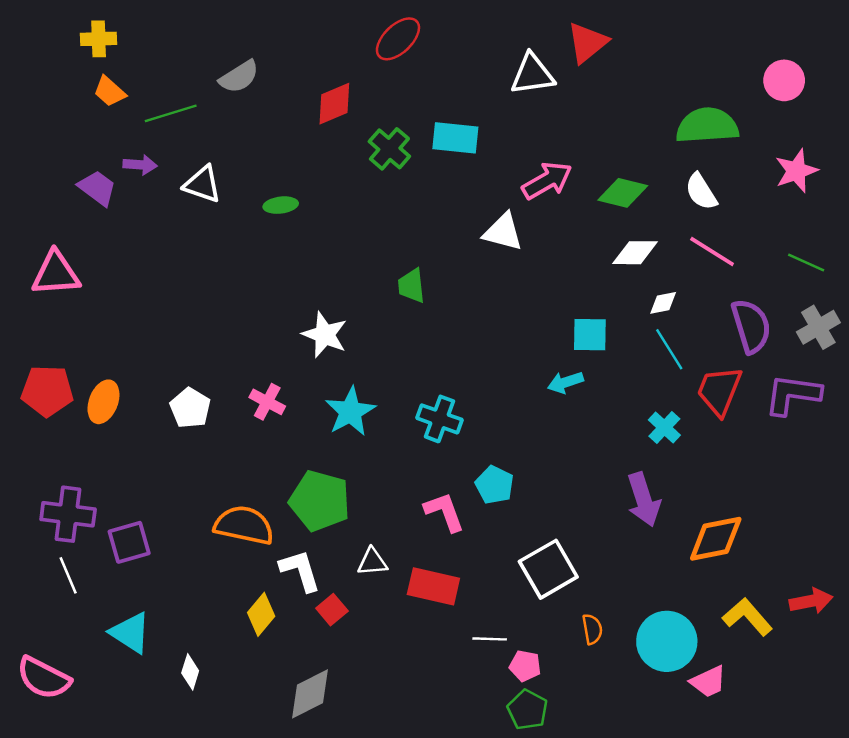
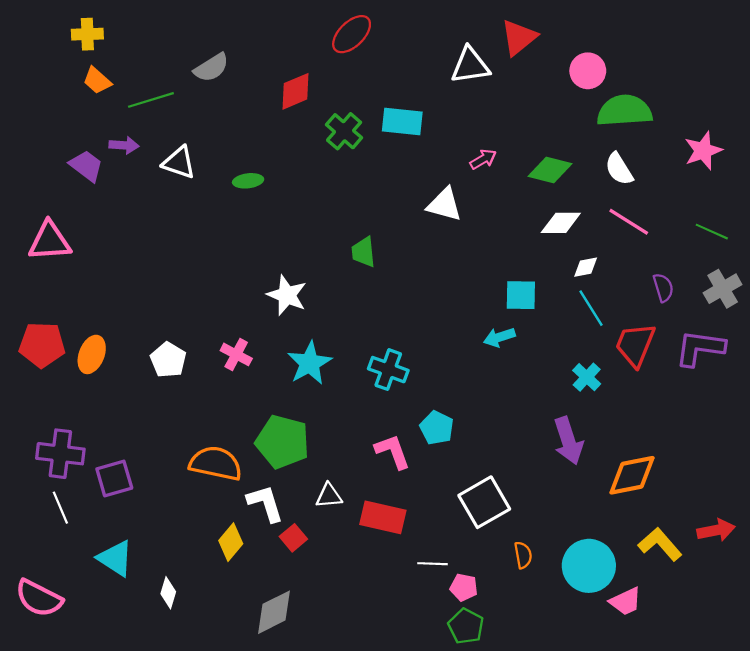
pink circle: (784, 80) -> (588, 71), moved
pink arrow: (547, 181) -> (483, 159), size x0.6
purple semicircle: (751, 326) -> (663, 288), size x0.6

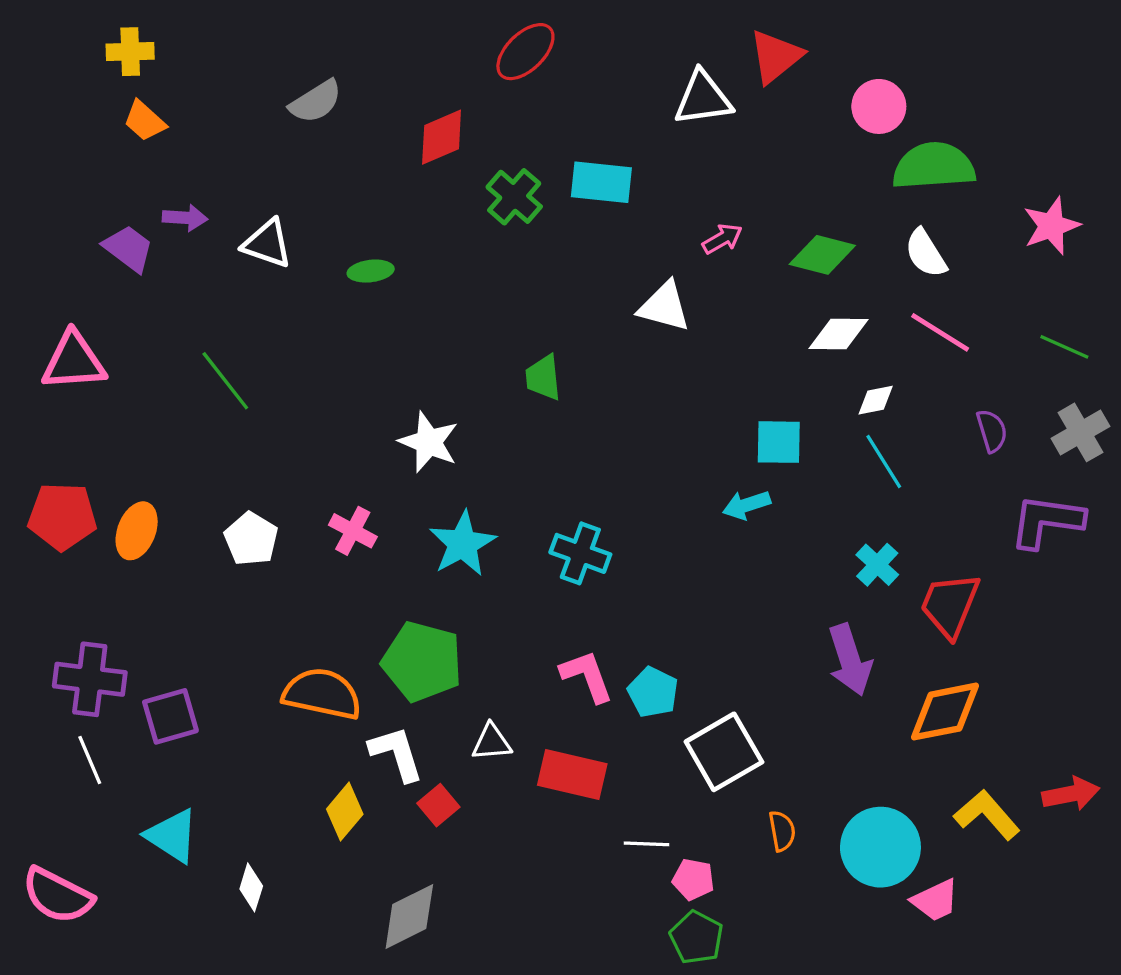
green line: (151, 100) -> (225, 381), moved, turned 69
red trapezoid: (635, 345) -> (950, 605), moved
cyan pentagon: (437, 428) -> (653, 692), moved

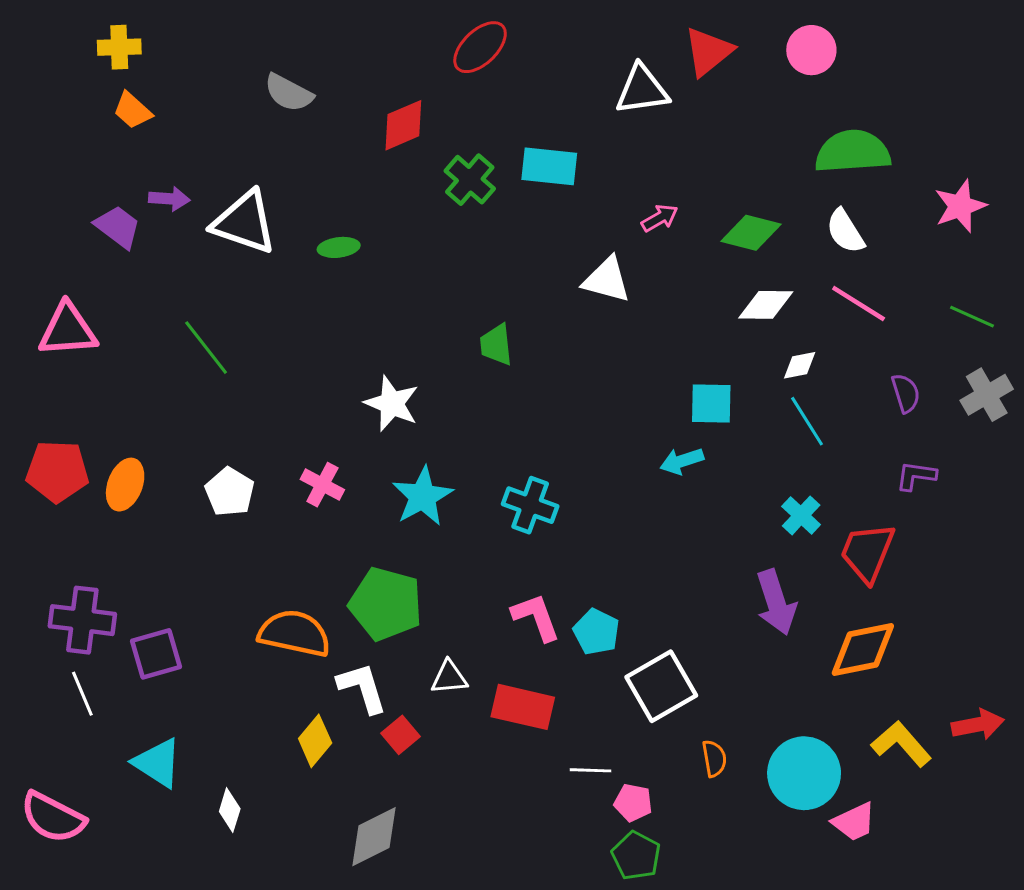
gray semicircle: (316, 102) -> (289, 93), turned 60
pink circle: (879, 106) -> (811, 50), moved
white triangle: (267, 244) -> (244, 222), size x1.4
purple L-shape: (1047, 521) -> (916, 476), moved, size x0.6

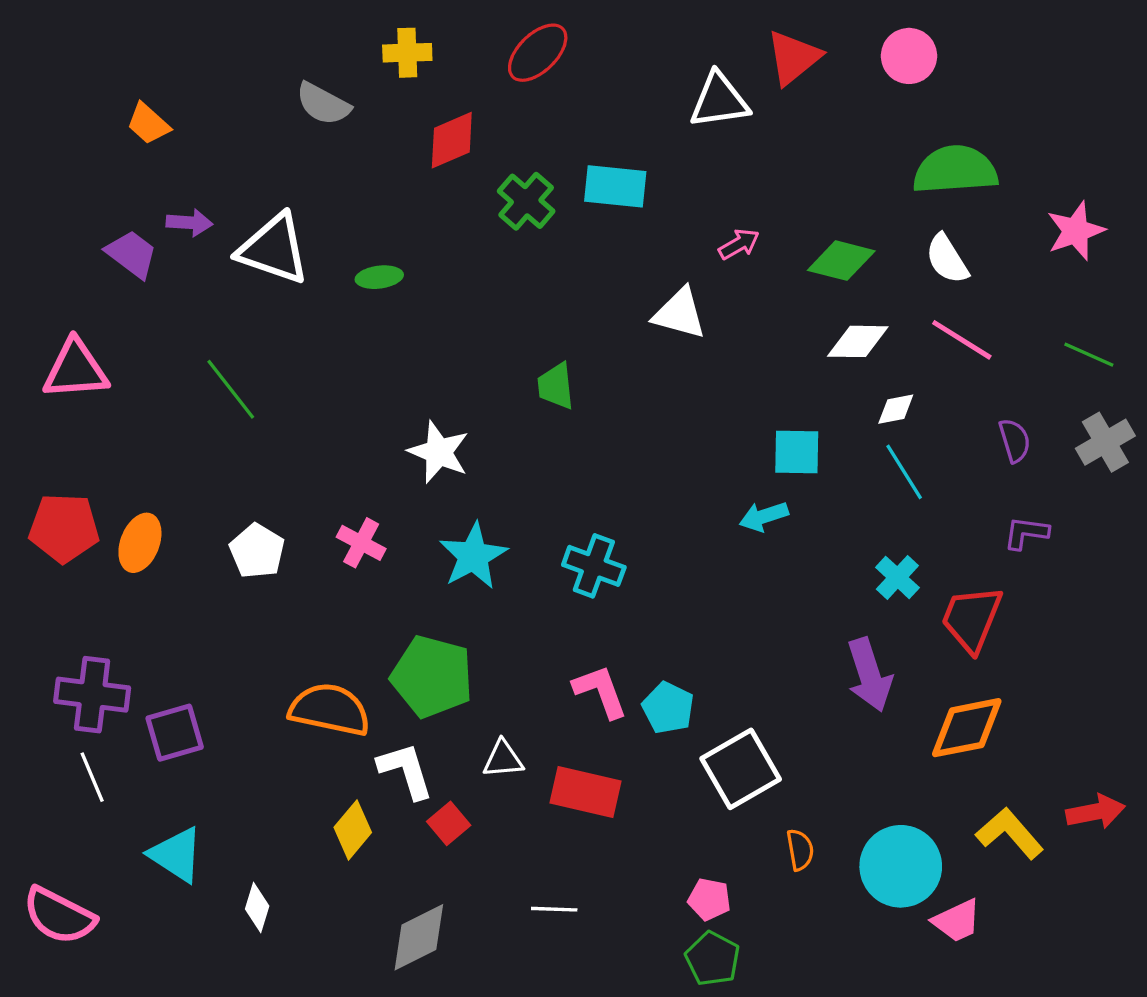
yellow cross: (119, 47) -> (407, 53), moved
white line: (590, 770) -> (554, 909), moved

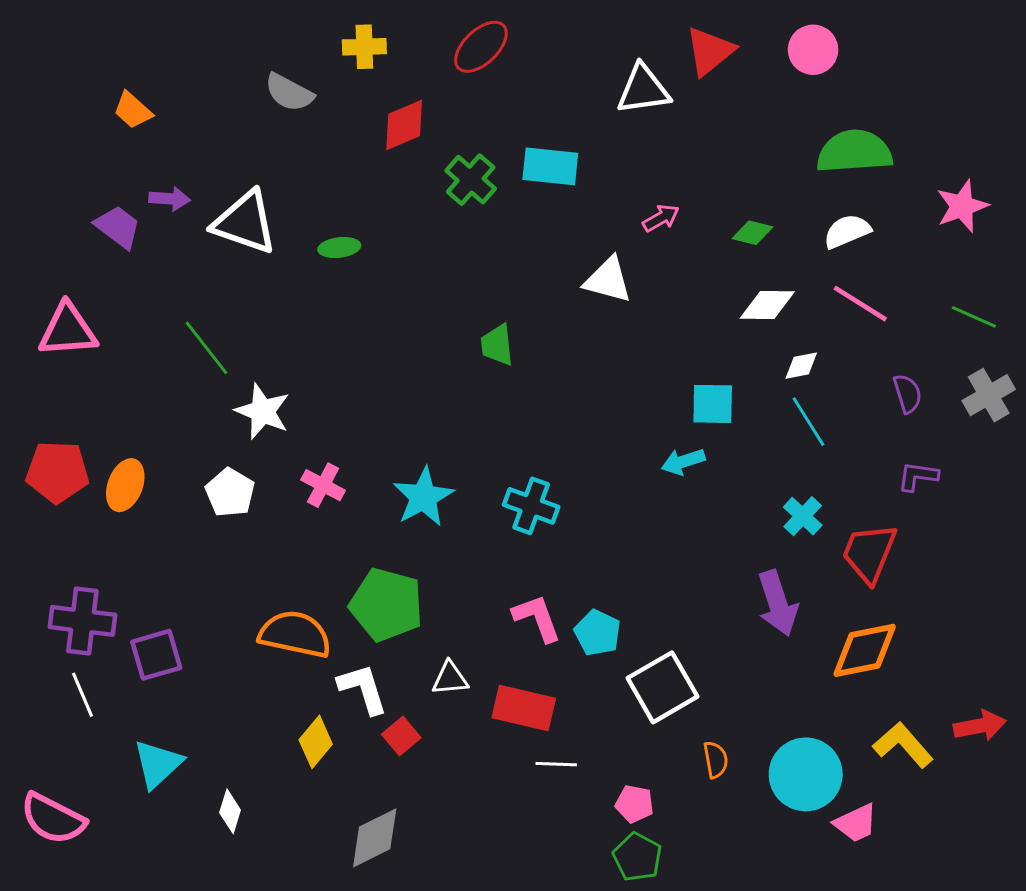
white semicircle: (947, 259) -> (847, 231), turned 99
green diamond: (841, 261) -> (753, 233), size x0.7
white star: (439, 452) -> (263, 411), moved
cyan triangle: (176, 855) -> (158, 764), turned 44
white line: (554, 909) -> (556, 764), moved

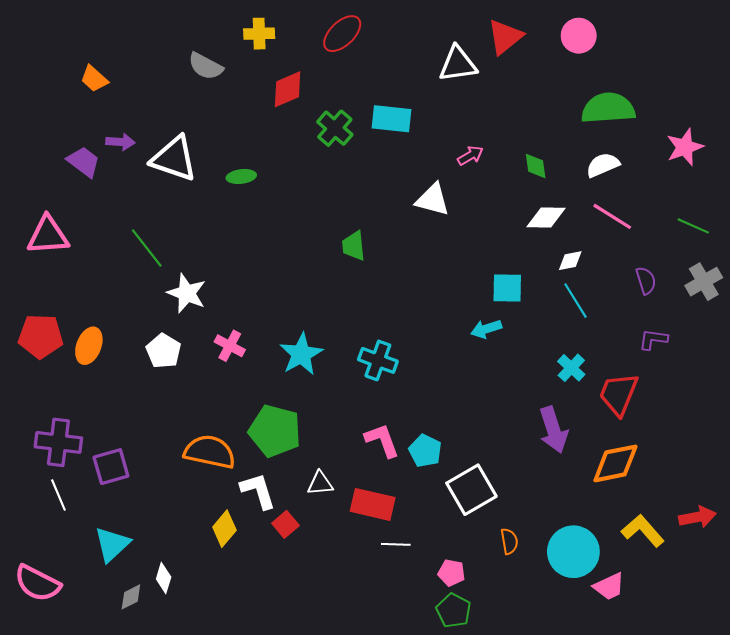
green diamond: (753, 233) -> (536, 166), turned 68
gray diamond: (375, 838) -> (131, 597), moved, size x0.6

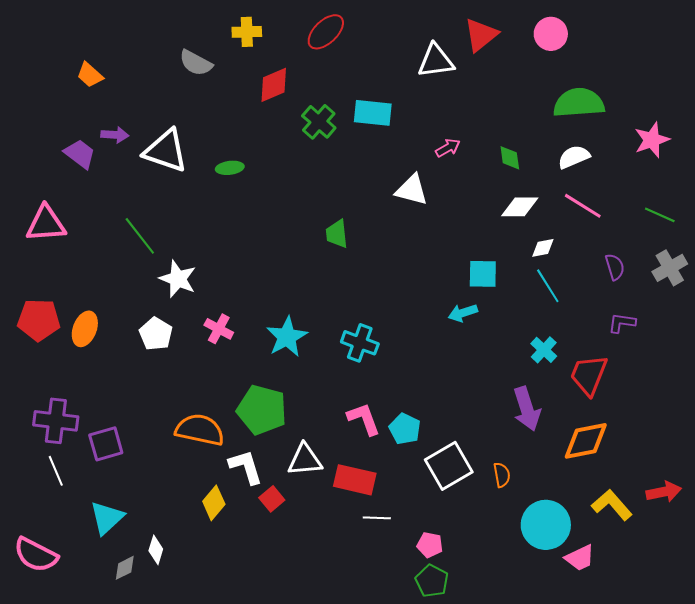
white triangle: (320, 483) -> (305, 460), size x1.4
orange semicircle: (509, 541) -> (502, 475), moved

